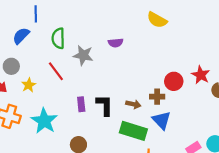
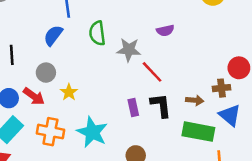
red line: (56, 71) -> (152, 72), moved

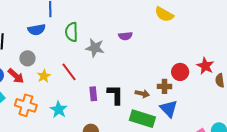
blue semicircle: (53, 35) -> (37, 30), turned -144
red line: (152, 72) -> (69, 72), moved
cyan star: (92, 132) -> (59, 110), size x0.7

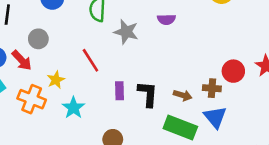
yellow star: (44, 76) -> (56, 80), moved

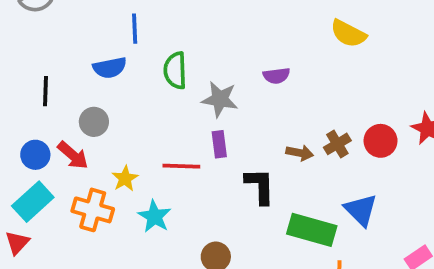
red line: (90, 60) -> (181, 166), moved, turned -50
brown cross: (212, 88) -> (337, 144), moved, turned -30
purple rectangle: (119, 91) -> (219, 144), moved
brown arrow: (183, 95) -> (300, 153), moved

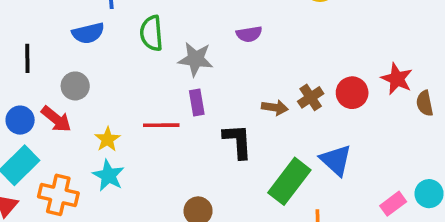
orange cross: (93, 210) -> (58, 195), moved
cyan star: (154, 216) -> (108, 175), moved
green rectangle: (312, 230) -> (289, 181), turned -66

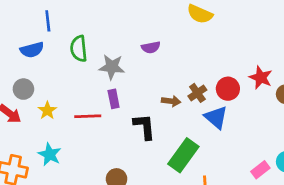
yellow star: (107, 139) -> (47, 110), moved
blue triangle: (336, 160) -> (216, 117), moved

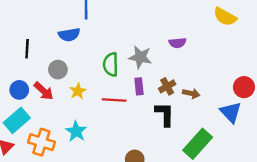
green semicircle: (79, 49) -> (111, 64), moved
brown cross: (197, 93) -> (167, 86), moved

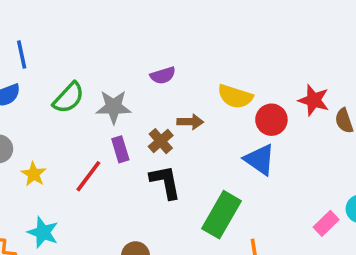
yellow semicircle: (225, 17) -> (235, 96), moved
green semicircle: (111, 64) -> (69, 98), moved, turned -125
brown arrow: (191, 93) -> (190, 122), moved
red line: (114, 100) -> (88, 176), turned -45

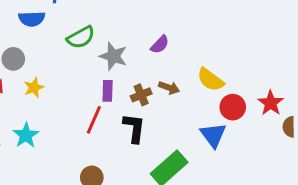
purple semicircle: (163, 75) -> (160, 45), turned -48
red line: (88, 176) -> (94, 120), moved, turned -32

